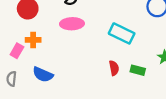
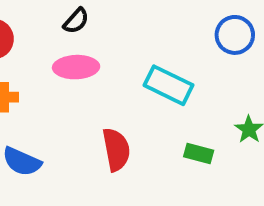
red semicircle: (114, 68) -> (116, 149), moved, size x1.5

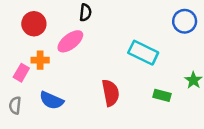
black semicircle: (76, 21) -> (85, 12), turned -36
pink ellipse: (76, 67) -> (70, 41), moved, turned -36

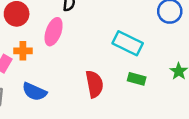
pink ellipse: (70, 41) -> (54, 32), turned -32
green rectangle: (162, 95) -> (137, 79), moved

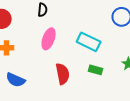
pink ellipse: (54, 32) -> (49, 39), moved

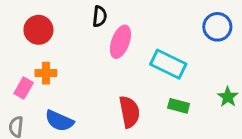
pink ellipse: (49, 39) -> (120, 42), moved

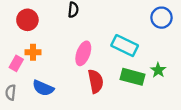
pink ellipse: (120, 42) -> (83, 53), moved
green star: (228, 97) -> (158, 70), moved
green rectangle: (179, 106) -> (132, 77), size x1.5

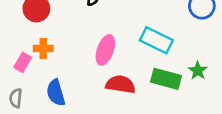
red semicircle: (96, 81) -> (121, 84), turned -70
blue semicircle: (43, 88) -> (56, 93), turned 50

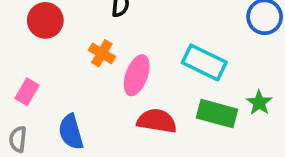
orange cross: (43, 49) -> (102, 53), moved, turned 30

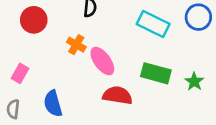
cyan rectangle: (204, 62) -> (153, 24), moved
pink ellipse: (137, 75) -> (102, 61), turned -56
green rectangle: (217, 114) -> (156, 73), moved

